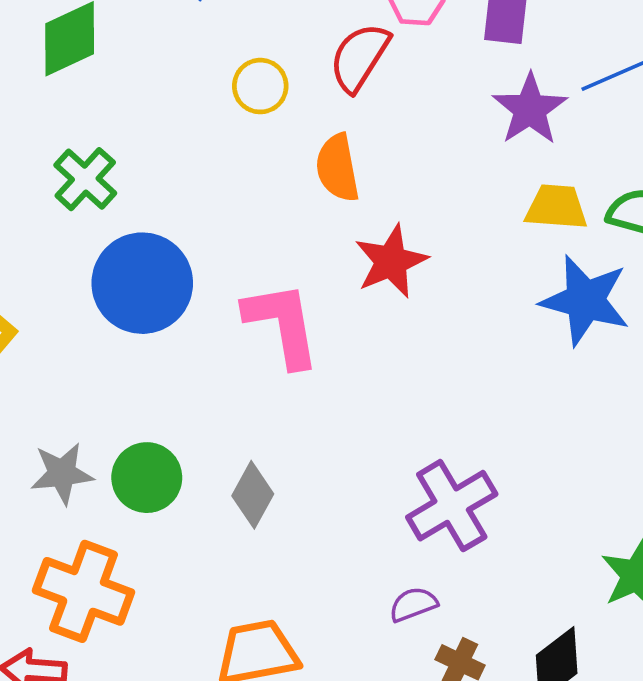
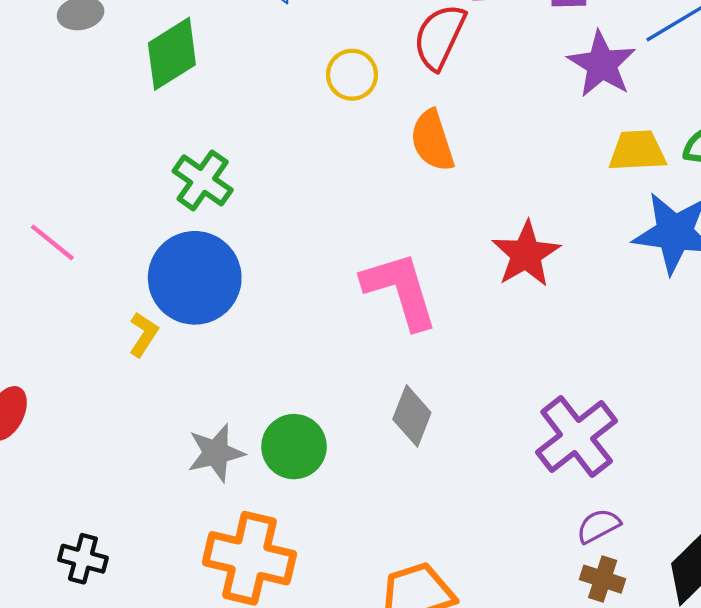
red star: (391, 261) -> (526, 254), moved
blue circle: (142, 283) -> (195, 278), moved
gray diamond: (253, 495) -> (412, 416), moved
purple semicircle: (413, 604) -> (598, 526), moved

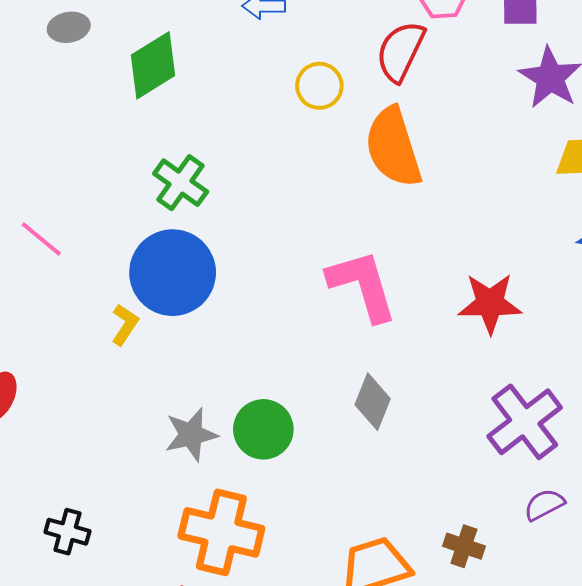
orange semicircle: (432, 141) -> (393, 147), size x1.4
red star: (526, 254) -> (490, 303), moved, turned 30
brown cross: (603, 579) -> (464, 546), moved

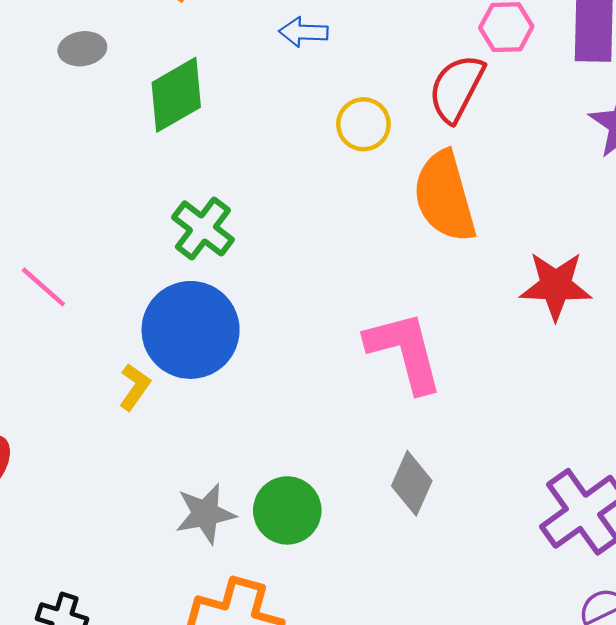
red star: (490, 303) -> (556, 286), moved

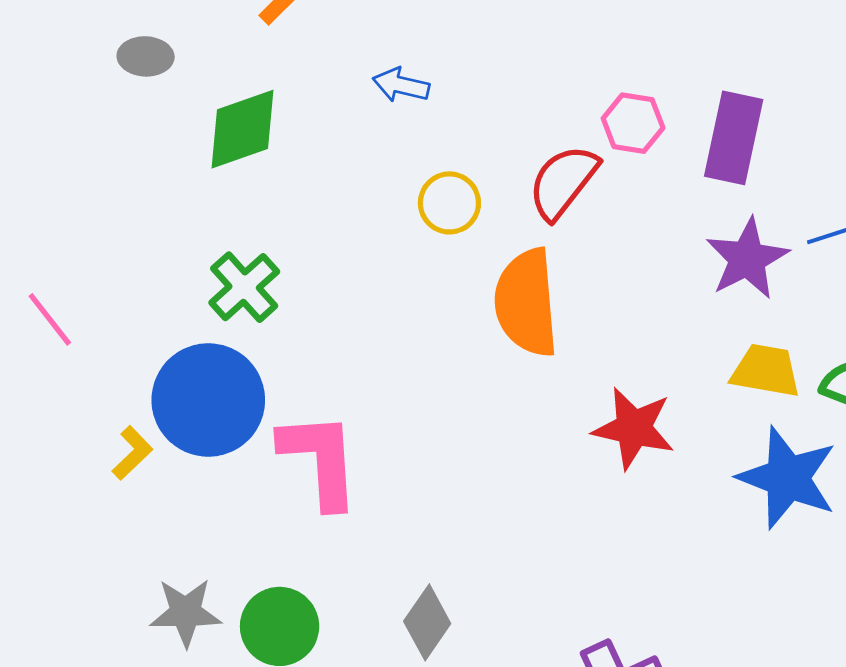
pink L-shape: (405, 351) -> (320, 460), moved

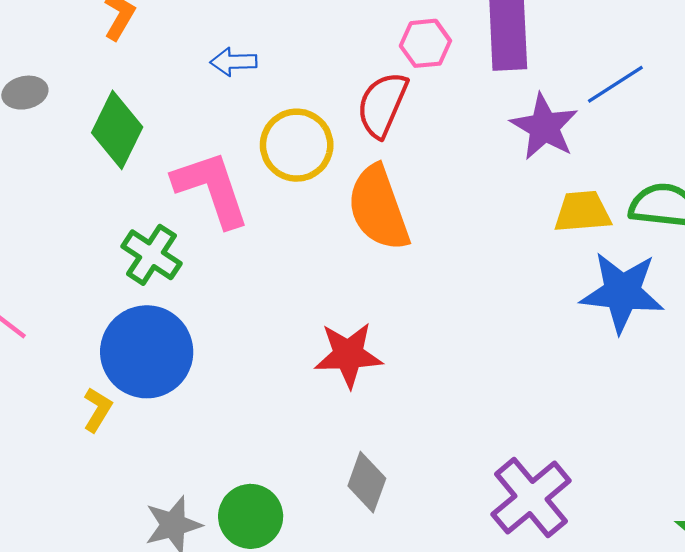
green diamond: (243, 129) -> (117, 130), turned -30
yellow circle: (449, 203) -> (297, 145), size x1.4
red star: (634, 428) -> (348, 355), moved
pink L-shape: (320, 460) -> (211, 189), moved

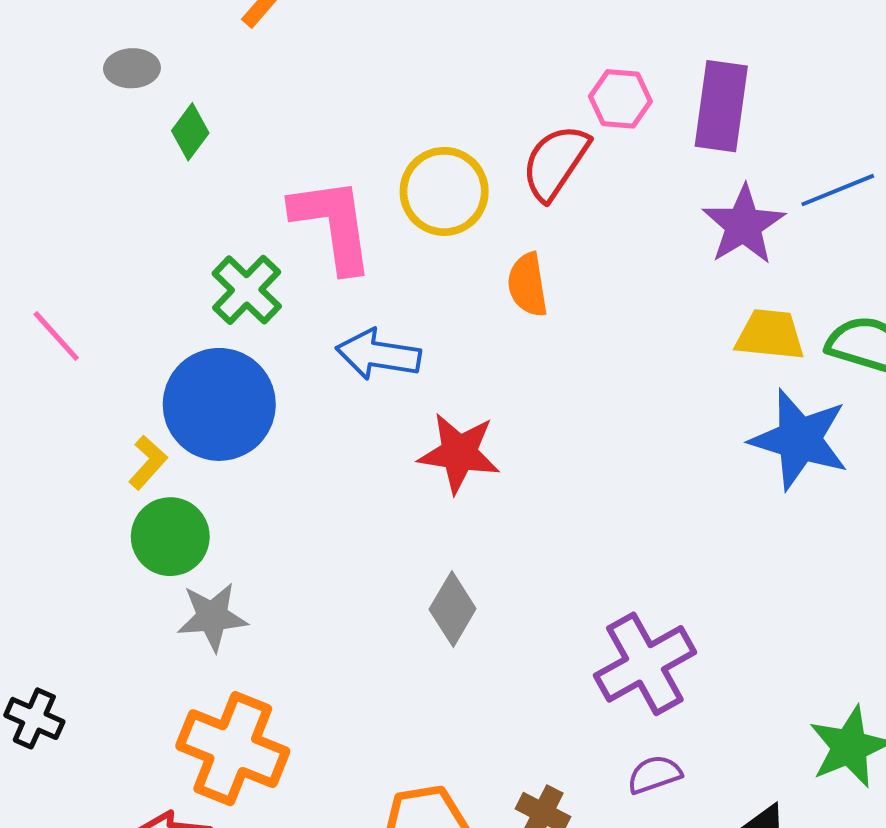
blue arrow: (234, 62) -> (378, 355), moved, size x1.5
green diamond: (117, 130) -> (190, 132), moved, size x0.6
orange semicircle: (378, 208) -> (528, 285), size x0.6
green circle: (251, 516) -> (170, 537), moved

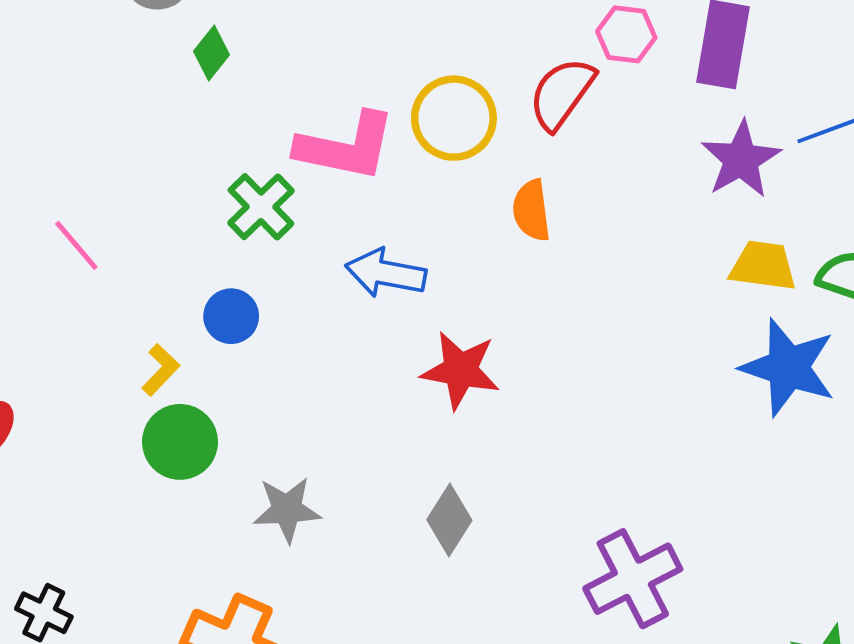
pink L-shape: (333, 224) -> (346, 147), turned 108
blue circle: (219, 404) -> (231, 316), size x0.5
gray star: (212, 617) -> (287, 510), moved

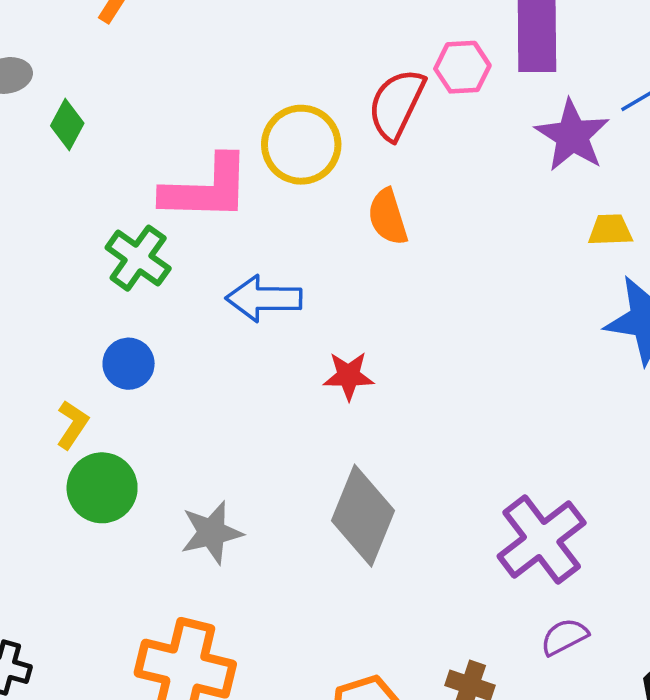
pink hexagon: (626, 34) -> (462, 67), moved
yellow trapezoid: (763, 266) -> (610, 230), size x0.7
red star: (460, 370) -> (349, 376), size x0.7
gray diamond: (449, 520) -> (363, 516), size x1.5

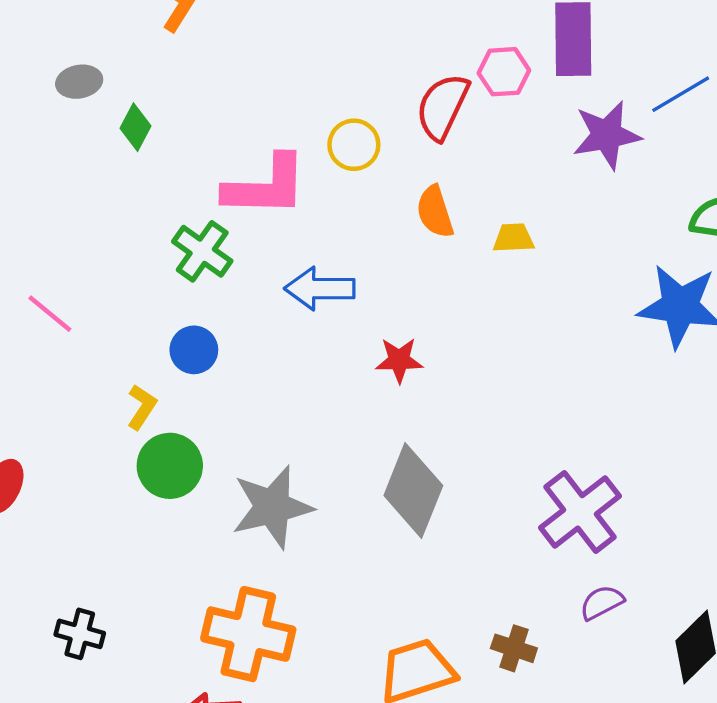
purple star: (572, 136) -> (607, 135), turned 30
yellow circle: (301, 145) -> (354, 145), size x0.7
yellow trapezoid: (610, 230) -> (513, 238), moved
gray star: (212, 533) -> (272, 507), size x1.4

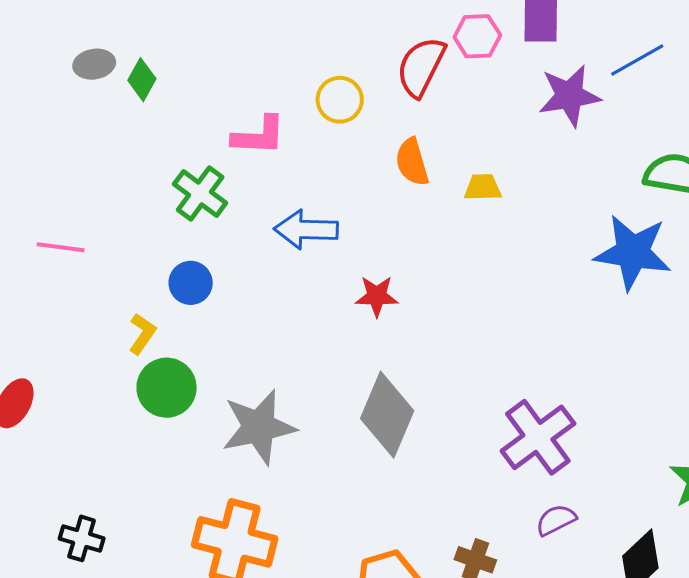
gray ellipse: (79, 82) -> (94, 64), moved
pink L-shape: (266, 186) -> (259, 136), size x0.7
pink line: (50, 314) -> (61, 247), turned -33

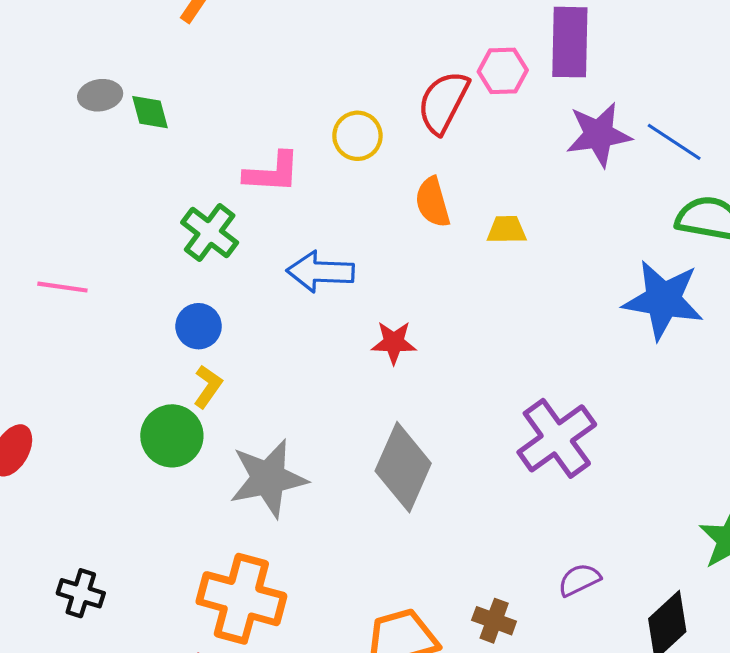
blue line: (637, 60) -> (674, 142), moved, turned 62
green diamond: (142, 80) -> (150, 112), turned -45
yellow L-shape: (142, 334) -> (208, 387), moved
purple cross: (538, 437) -> (557, 438), moved

